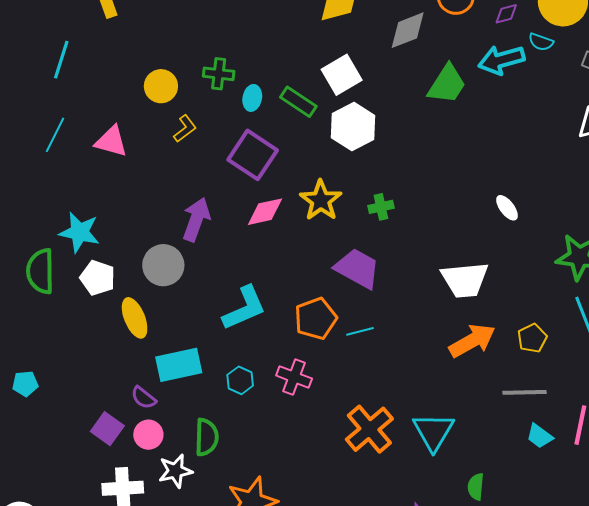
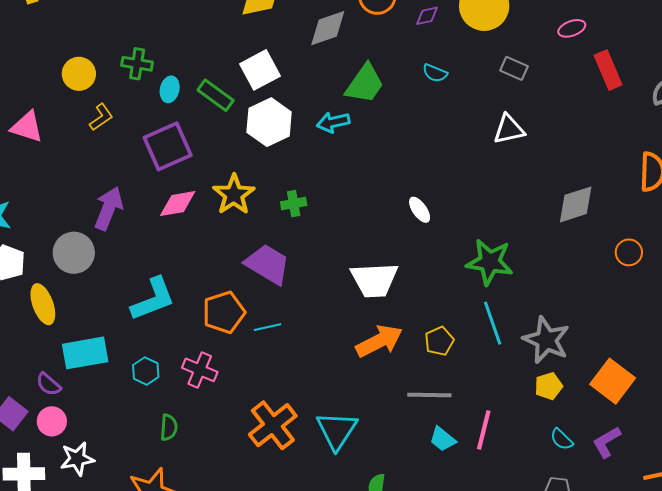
cyan semicircle: (541, 42) -> (435, 73), moved
cyan arrow: (501, 60) -> (333, 122), moved, size x0.7
purple square: (253, 155) -> (168, 146), turned 30
green semicircle: (207, 437) -> (169, 427), moved, size x0.7

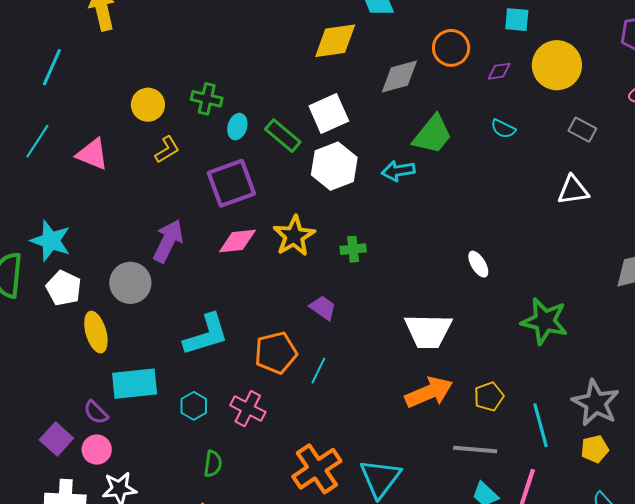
purple trapezoid: (268, 264) -> (323, 308), size x0.6
cyan line: (493, 323) -> (540, 425), moved
cyan line: (268, 327) -> (318, 371), turned -56

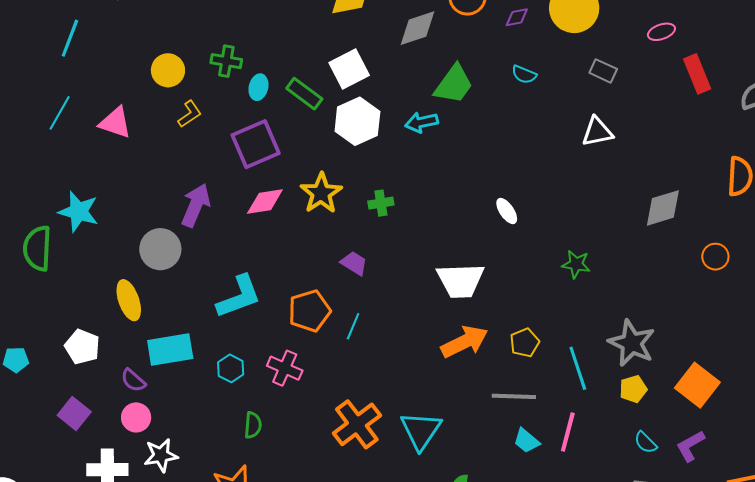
white pentagon: (64, 288) -> (82, 347), moved
green star: (545, 321) -> (576, 264), size x0.6
purple square: (56, 439) -> (74, 414), moved

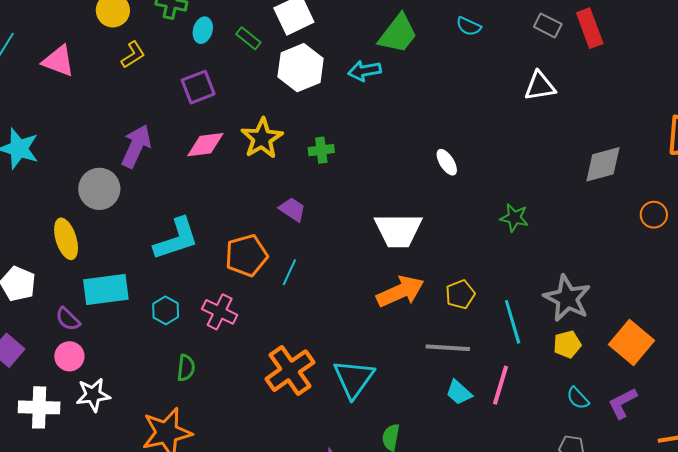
red rectangle: (697, 74) -> (590, 28), moved
green rectangle: (304, 94) -> (248, 38), size x0.7
purple square: (256, 144) -> (198, 87), size x0.7

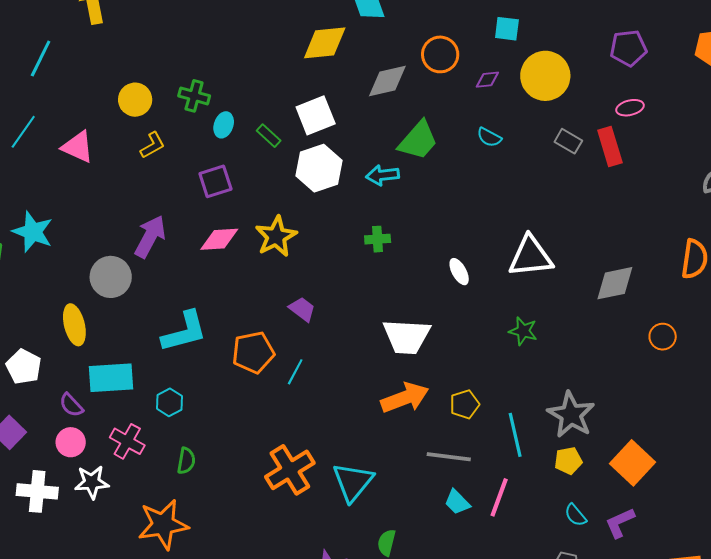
white triangle: (540, 86) -> (531, 256), moved, size x1.4
green cross: (321, 150) -> (378, 239), moved
pink cross: (220, 312) -> (127, 441), moved

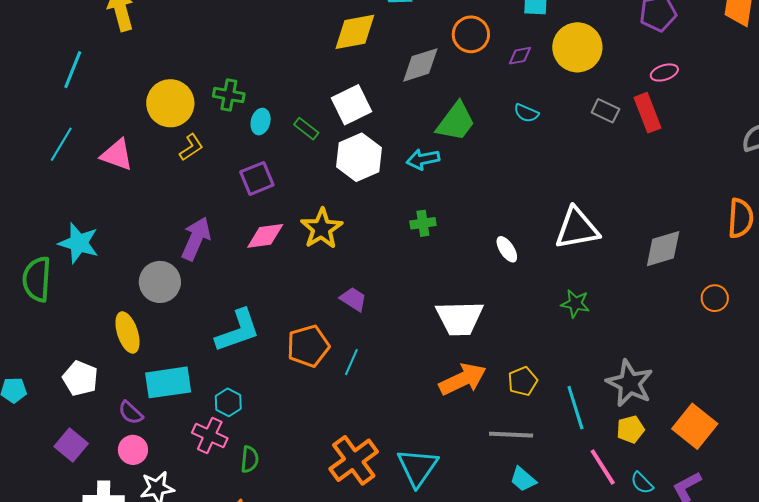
yellow circle: (135, 100) -> (170, 103), size x1.4
pink cross: (127, 441) -> (210, 435), moved
pink line: (499, 497) -> (603, 467), moved, turned -48

